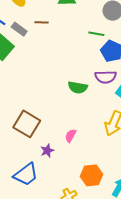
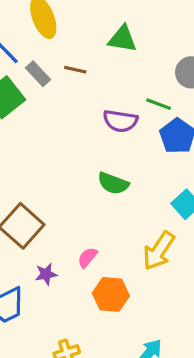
purple semicircle: (106, 77) -> (120, 121), moved
orange hexagon: (92, 175) -> (111, 294), moved

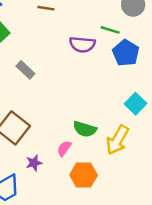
gray rectangle: (38, 74) -> (25, 70), moved
green semicircle: (113, 183) -> (85, 129), moved

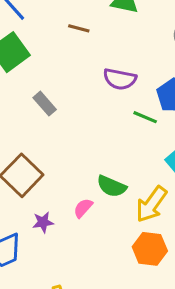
green line: (110, 30) -> (145, 117), moved
orange hexagon: (84, 175) -> (150, 249), moved

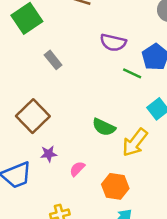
pink semicircle: (83, 208) -> (77, 169), moved
orange hexagon: (150, 249) -> (115, 186), moved

